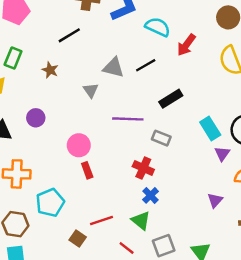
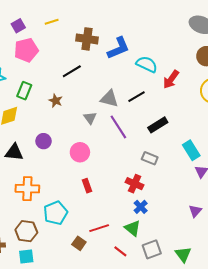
purple line: (128, 119) -> (118, 127), moved, turned 55
pink circle: (79, 145) -> (80, 152), moved

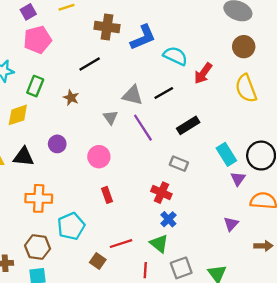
red line: (120, 251) -> (145, 270), turned 56

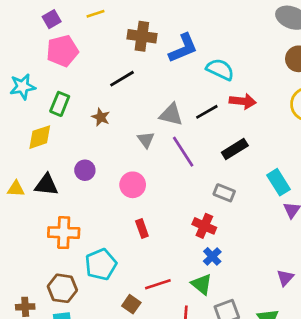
red arrow: (203, 73) -> (243, 101), moved, turned -120
purple triangle: (231, 224) -> (285, 278), moved

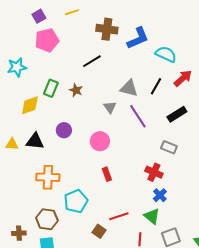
red arrow: (243, 101) -> (183, 78), turned -48
green rectangle: (60, 104) -> (51, 88), moved
black line: (207, 112) -> (156, 86), turned -30

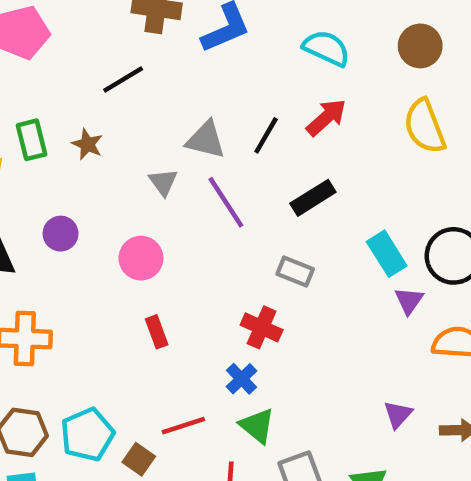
cyan semicircle: (166, 54) -> (326, 48), moved
green rectangle: (51, 88) -> (32, 140), turned -36
blue cross: (160, 195) -> (241, 379), moved
cyan pentagon: (76, 201) -> (87, 435), moved

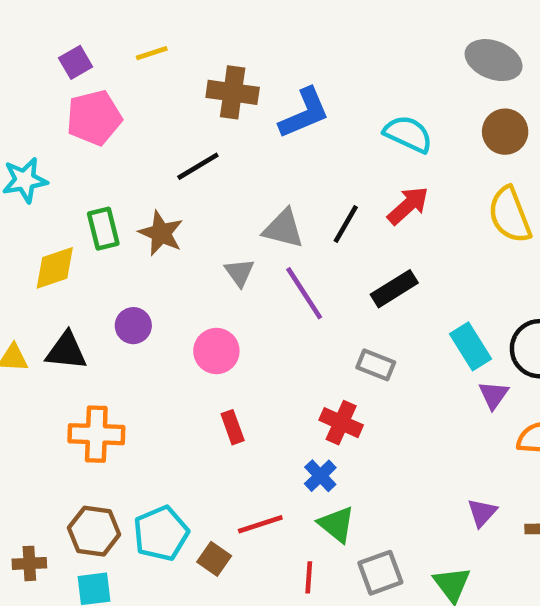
brown star: (87, 144) -> (161, 233), size x1.4

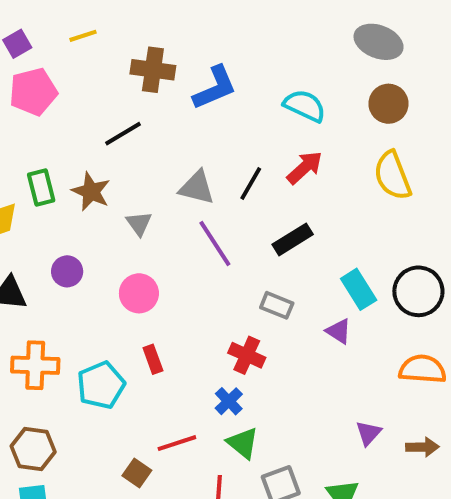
gray triangle: (240, 272) -> (139, 223), moved
purple triangle: (494, 395) -> (339, 331), moved, turned -32
cyan pentagon: (161, 533) -> (101, 385), moved

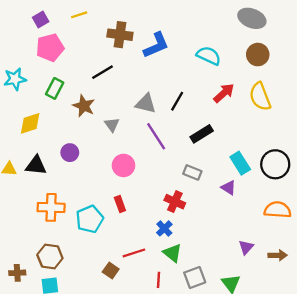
red arrow: (305, 168) -> (224, 93), moved
green rectangle: (41, 188) -> (55, 88), moved, turned 42
pink circle: (139, 293) -> (123, 165), moved

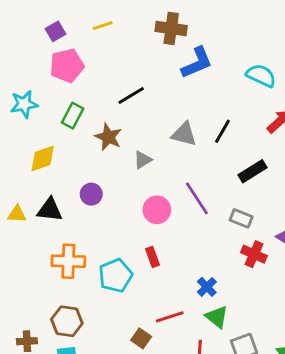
brown cross: (120, 35) -> (171, 28), moved
gray triangle: (112, 125) -> (143, 160), turned 35
purple line: (156, 136) -> (197, 198), moved
red cross: (175, 202) -> (254, 254), moved

